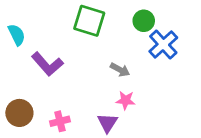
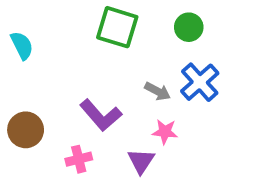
blue cross: (163, 45) -> (200, 82), moved
purple L-shape: (47, 64) -> (101, 115), moved
brown circle: (19, 113) -> (26, 130), moved

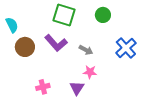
blue cross: (200, 82) -> (126, 48), moved
purple L-shape: (101, 115) -> (56, 43), moved
brown circle: (26, 130) -> (25, 47), moved

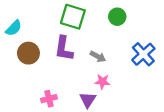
cyan semicircle: (12, 25) -> (14, 28), turned 70
purple L-shape: (56, 43) -> (64, 49), turned 50

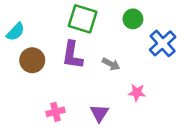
blue cross: (143, 54) -> (163, 43), moved
pink star: (102, 82) -> (137, 92), moved

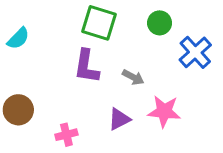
brown circle: (32, 60) -> (18, 110), moved
pink star: (137, 92) -> (164, 111), size x1.5
purple triangle: (99, 113) -> (119, 119), moved, turned 30

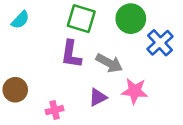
green circle: (160, 23) -> (131, 19), size x1.5
cyan semicircle: (18, 38) -> (20, 20), moved
gray arrow: (133, 77) -> (109, 63), size x1.5

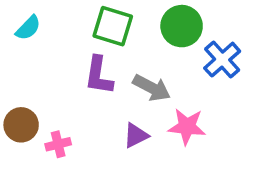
pink cross: (55, 110) -> (58, 144), moved

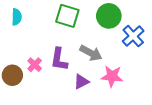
cyan semicircle: (28, 28) -> (17, 17), turned -42
purple L-shape: (99, 75) -> (59, 59), moved
pink cross: (58, 144) -> (35, 65), moved, turned -32

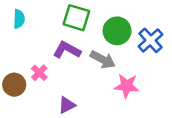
green circle: (109, 16) -> (117, 31), moved
purple L-shape: (59, 59) -> (67, 50), moved, turned 110
purple triangle: (81, 82) -> (67, 105), moved

